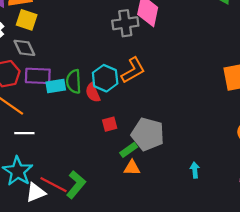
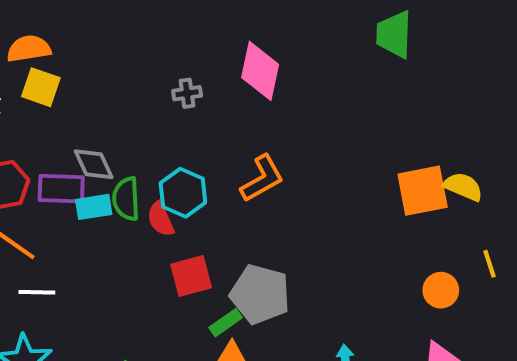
gray cross: (125, 23) -> (187, 93), moved, size x0.6
gray diamond: (24, 48) -> (94, 164), moved
orange L-shape: (133, 70) -> (262, 179), moved
red square: (110, 124) -> (191, 276), size x1.5

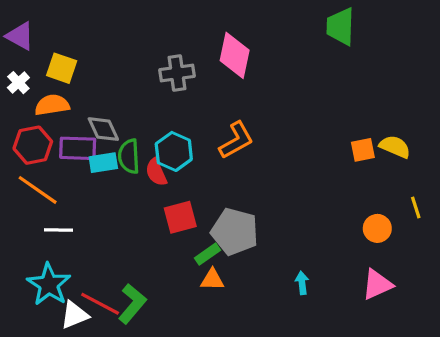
orange semicircle: (29, 49) -> (52, 105), moved
gray cross: (187, 93) -> (177, 73), size x1.5
orange square: (423, 191) -> (363, 150), size x0.6

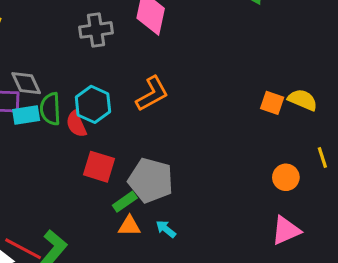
orange square: (363, 150) -> (272, 103), turned 30
red square: (180, 217) -> (99, 167), turned 32
cyan arrow: (302, 283) -> (166, 229), moved, turned -45

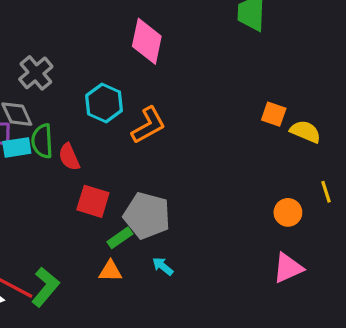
gray cross: (96, 30) -> (36, 73), moved, turned -32
orange square: (272, 103) -> (274, 114), moved
cyan hexagon: (93, 104) -> (104, 103), moved
orange triangle: (129, 226) -> (110, 271), moved

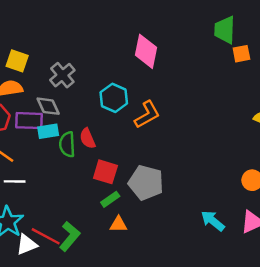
orange square: (274, 114) -> (241, 54), moved, turned -30
green semicircle: (42, 141) -> (67, 144), moved
green rectangle: (120, 238) -> (110, 199), moved
cyan arrow: (163, 266) -> (213, 221), moved, size x1.5

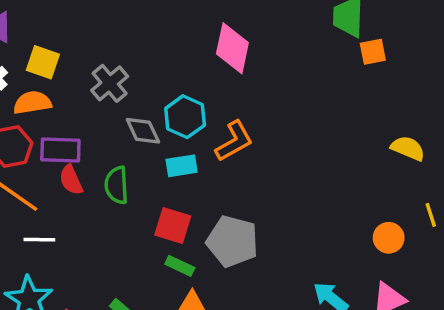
gray diamond: (48, 106) -> (143, 131), moved
cyan rectangle: (48, 131) -> (182, 166), moved
red semicircle: (88, 138) -> (71, 180), moved
green rectangle: (110, 199) -> (180, 266), turned 60

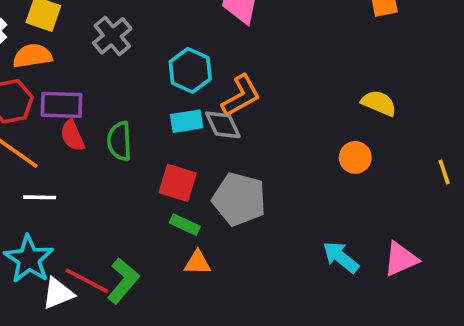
gray diamond: (143, 131) -> (223, 125), moved
yellow semicircle: (408, 148) -> (379, 103), moved
orange circle: (389, 238) -> (355, 157), moved

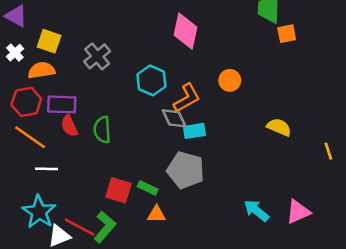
yellow semicircle: (379, 103) -> (279, 127), moved
cyan rectangle: (187, 121) -> (194, 131), moved
orange circle: (355, 157) -> (230, 80), moved
red square: (178, 183) -> (119, 190), moved

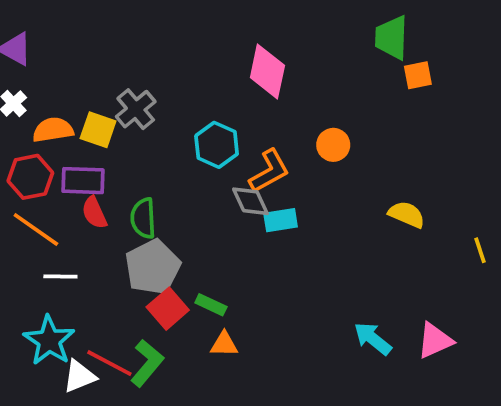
yellow square: (49, 41) -> (98, 130), moved
gray pentagon: (186, 170) -> (153, 267), moved, turned 30
red square: (119, 190) -> (168, 309), turned 32

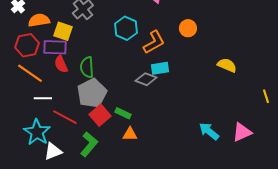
yellow square: (98, 130) -> (63, 31), moved
gray diamond: (250, 201) -> (146, 79), moved, turned -45
yellow line: (480, 250) -> (266, 96), moved
red line: (109, 363) -> (65, 117), moved

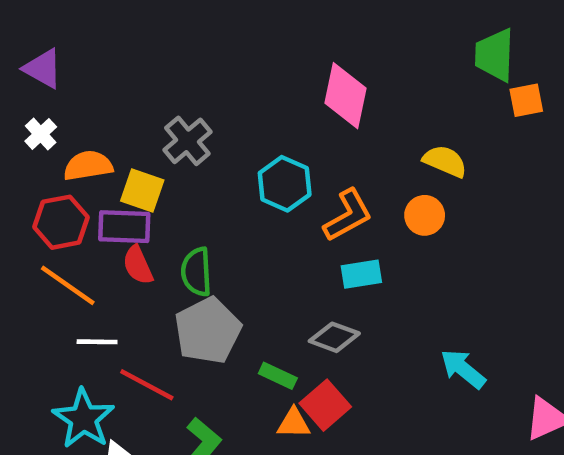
orange circle: (188, 28) -> (425, 215), moved
yellow semicircle: (227, 65) -> (445, 161), moved
gray diamond: (146, 79) -> (334, 337), moved
red square: (100, 115) -> (325, 405), moved
cyan arrow: (209, 131) -> (463, 369), moved

